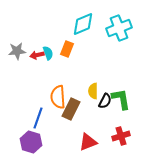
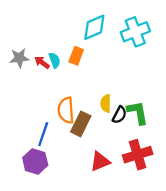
red arrow: (37, 55) -> (42, 63), turned 48
red cross: (121, 136) -> (138, 155), size x1.4

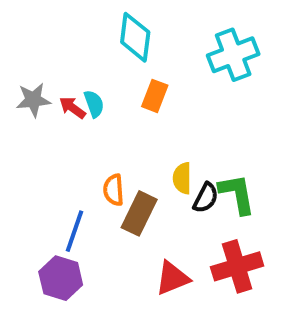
cyan diamond: (94, 27) -> (135, 37), moved, turned -60
orange rectangle: (76, 56) -> (155, 96), moved
orange semicircle: (66, 110) -> (114, 190), size x0.7

